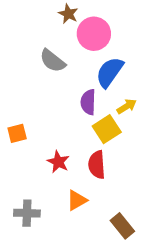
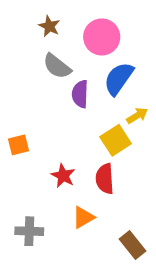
brown star: (68, 14) -> (49, 26), moved
purple semicircle: (88, 102) -> (80, 94), moved

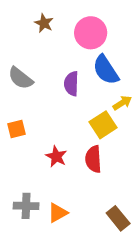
gray semicircle: (57, 66) -> (21, 78), moved
blue semicircle: (119, 79) -> (106, 70), turned -68
orange triangle: (83, 217) -> (58, 213), moved

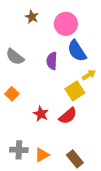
orange square: (16, 129) -> (12, 94), turned -32
red semicircle: (93, 159) -> (68, 116), turned -126
brown rectangle: (118, 218) -> (75, 159), moved

